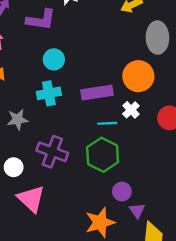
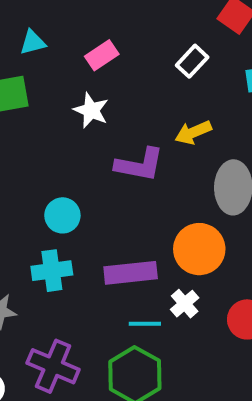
purple L-shape: (41, 20) -> (139, 165), moved

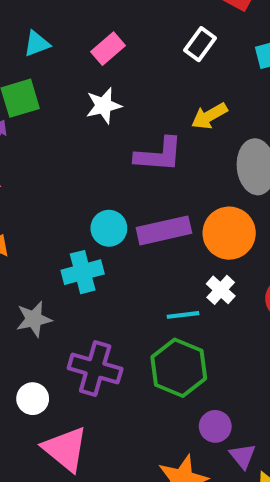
white star: (91, 110) -> (104, 106), turned -30
cyan circle: (62, 215) -> (109, 228), moved
purple rectangle: (131, 273) -> (164, 230), moved

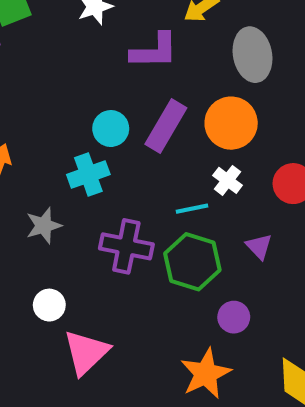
purple rectangle: (164, 230) -> (166, 126), turned -42
purple cross: (95, 369) -> (126, 246), moved
pink triangle: (65, 449) -> (86, 352), turned 42
purple triangle: (243, 456) -> (259, 246), moved

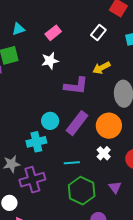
cyan line: (192, 209) -> (72, 163), moved
purple cross: (126, 246) -> (32, 180), moved, turned -35

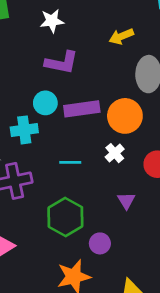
purple L-shape: (76, 86) -> (62, 63), moved
purple rectangle: (77, 123) -> (82, 109), turned 40
green hexagon: (82, 191) -> (65, 217), moved

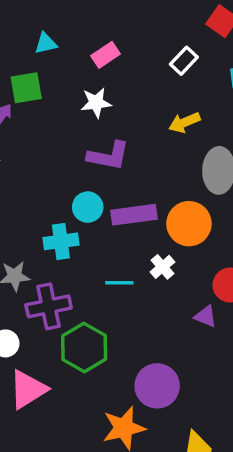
white cross: (115, 153) -> (162, 267), moved
purple triangle: (126, 201) -> (206, 316), moved, turned -36
green hexagon: (65, 217) -> (84, 347), moved
purple circle: (100, 243) -> (157, 386), size x1.6

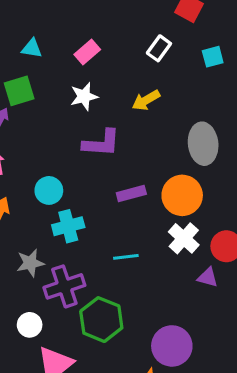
cyan triangle: (46, 43) -> (32, 48), turned 30
yellow arrow: (184, 122) -> (146, 100), moved
cyan circle: (88, 207) -> (49, 190), moved
purple rectangle: (134, 215) -> (131, 194), size x0.7
white cross: (162, 267) -> (184, 238), moved, size x1.4

